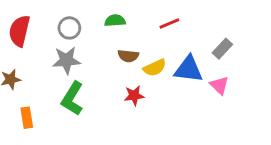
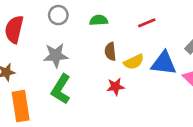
gray circle: (69, 28) -> (58, 15), moved
brown semicircle: (128, 56) -> (110, 51), turned 78
orange rectangle: (27, 118) -> (21, 106), size x1.6

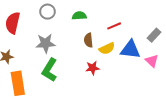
red line: (147, 23) -> (114, 26), moved

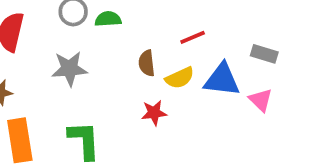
green semicircle: (79, 16) -> (108, 19), moved
gray rectangle: (154, 35) -> (264, 54), turned 64
green L-shape: (50, 70) -> (84, 140), moved, turned 145

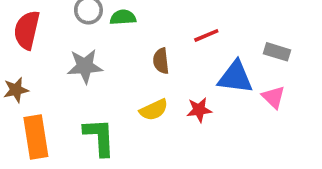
yellow semicircle: (180, 78) -> (154, 110), moved
red star: (154, 113) -> (199, 110), moved

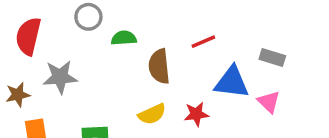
green semicircle: (123, 17) -> (124, 38), moved
brown semicircle: (161, 61) -> (159, 66), size x1.4
gray star: (85, 66) -> (60, 77), moved

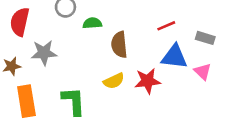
red line: (203, 42) -> (166, 26), moved
red star: (196, 114) -> (147, 81), size x1.4

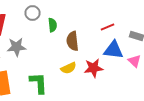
green semicircle: (92, 23) -> (52, 25), turned 88

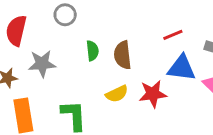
green semicircle: (52, 25) -> (92, 51), moved

